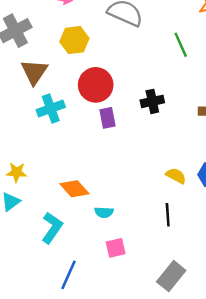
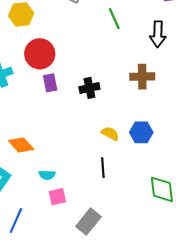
black cross: (152, 101) -> (89, 88), moved
cyan semicircle: (104, 212) -> (47, 175), moved
gray rectangle: (171, 276) -> (88, 222), moved

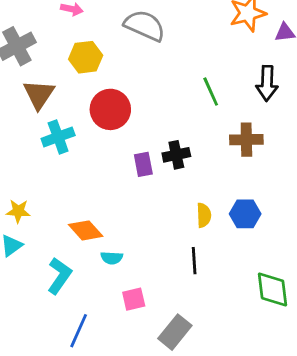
green line: (114, 19) -> (211, 92), moved
purple rectangle: (50, 83) -> (143, 164), moved
yellow semicircle: (110, 134) -> (204, 215), turned 60
cyan semicircle: (47, 175) -> (112, 258), moved

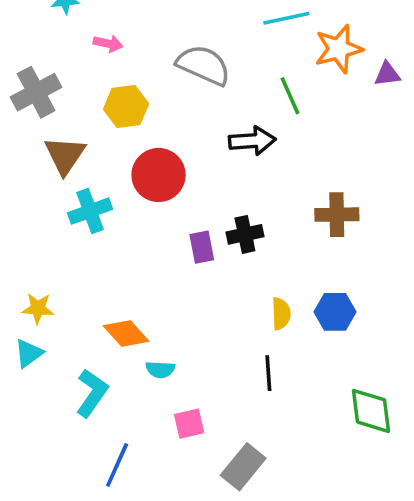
black arrow: (267, 83) -> (252, 141), moved, turned -96
green line: (211, 92) -> (290, 96), moved

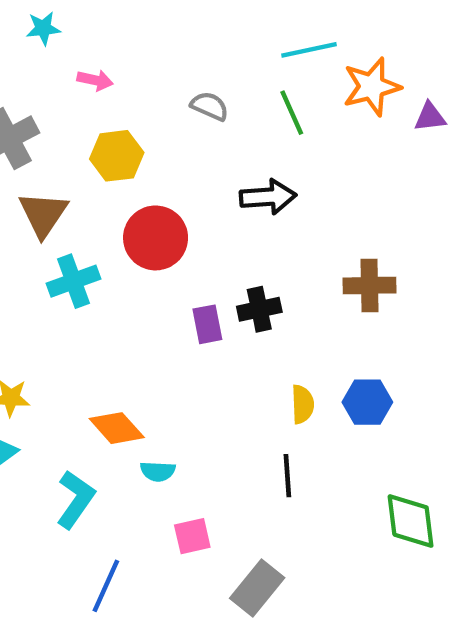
gray semicircle: (204, 65) -> (210, 106), size x0.6
green line: (290, 96) -> (292, 113), moved

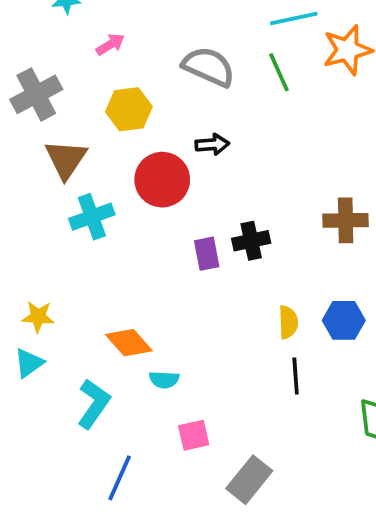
pink arrow: (95, 80) -> (110, 44), turned -44
gray semicircle: (210, 106) -> (209, 67), size x1.6
black arrow: (268, 197) -> (212, 144), moved, size x0.7
black line: (287, 476) -> (296, 376), moved

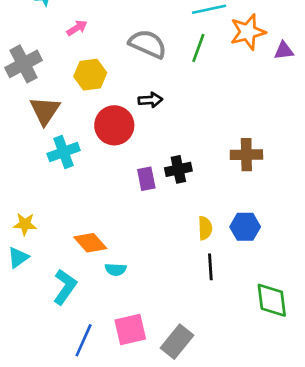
green line: (279, 72) -> (198, 48), turned 44
pink square: (194, 435) -> (130, 330), moved, size x1.4

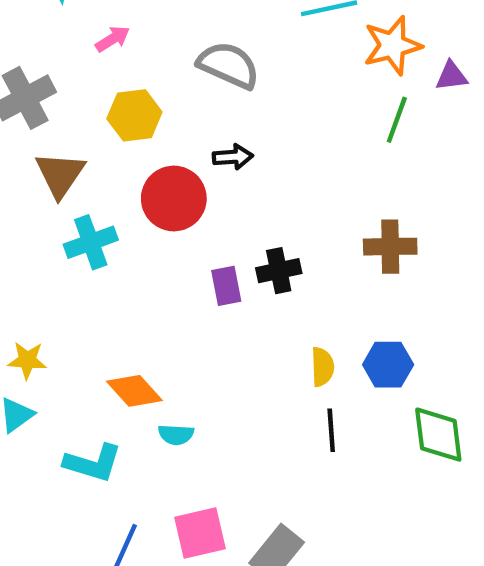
green line: (198, 48) -> (397, 120), moved
cyan L-shape: (65, 287) -> (93, 463), turned 72
green diamond: (272, 300) -> (438, 435), moved

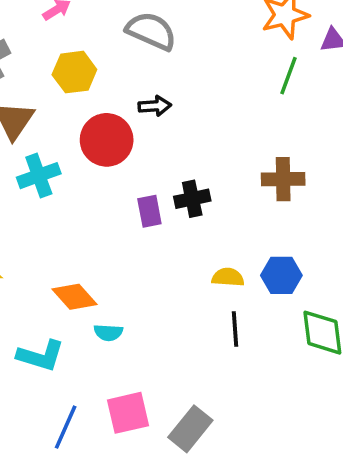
yellow semicircle: (322, 367) -> (228, 277), turned -84

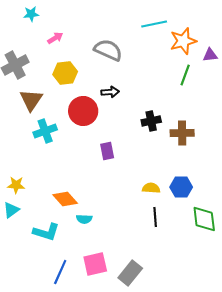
black cross: (192, 199) -> (151, 121), moved

